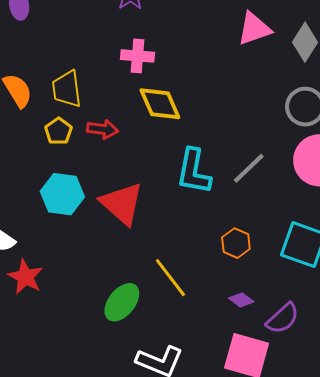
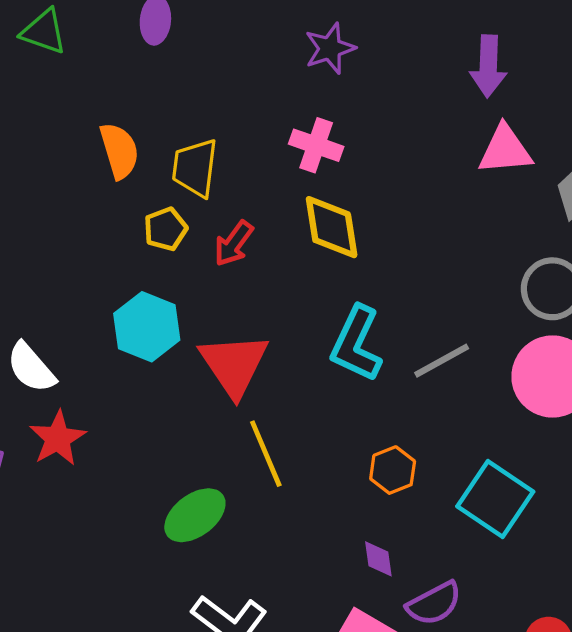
red arrow: (102, 129) -> (234, 243), turned 104
yellow line: (170, 278) -> (266, 454), moved
purple diamond: (241, 300) -> (378, 559), turned 30

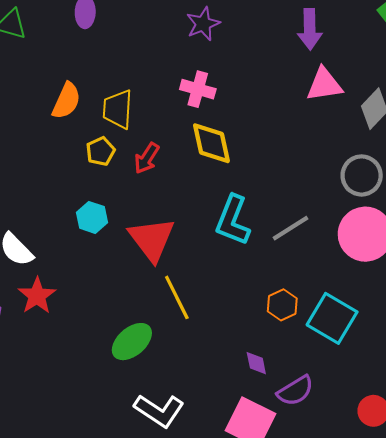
orange semicircle: (119, 151) -> (66, 101), turned 45
cyan hexagon: (147, 327) -> (92, 217), size x0.7
orange hexagon: (393, 470) -> (282, 305), moved

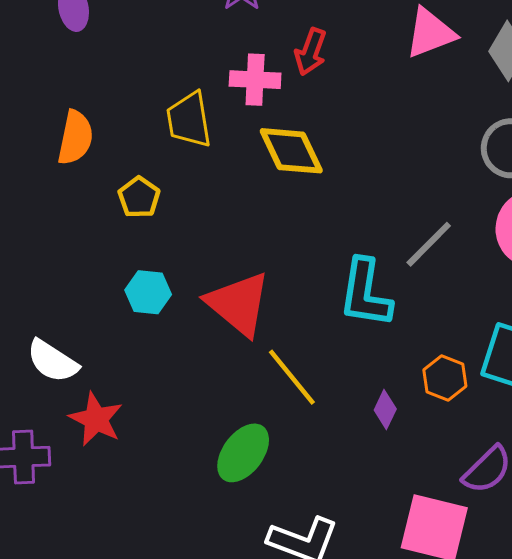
yellow trapezoid: (118, 109) -> (189, 120), moved
red arrow: (147, 158) -> (311, 52), moved
cyan L-shape: (233, 220) -> (365, 293), moved
orange hexagon: (282, 305) -> (445, 378), moved
purple diamond: (256, 363) -> (385, 410), moved, turned 50

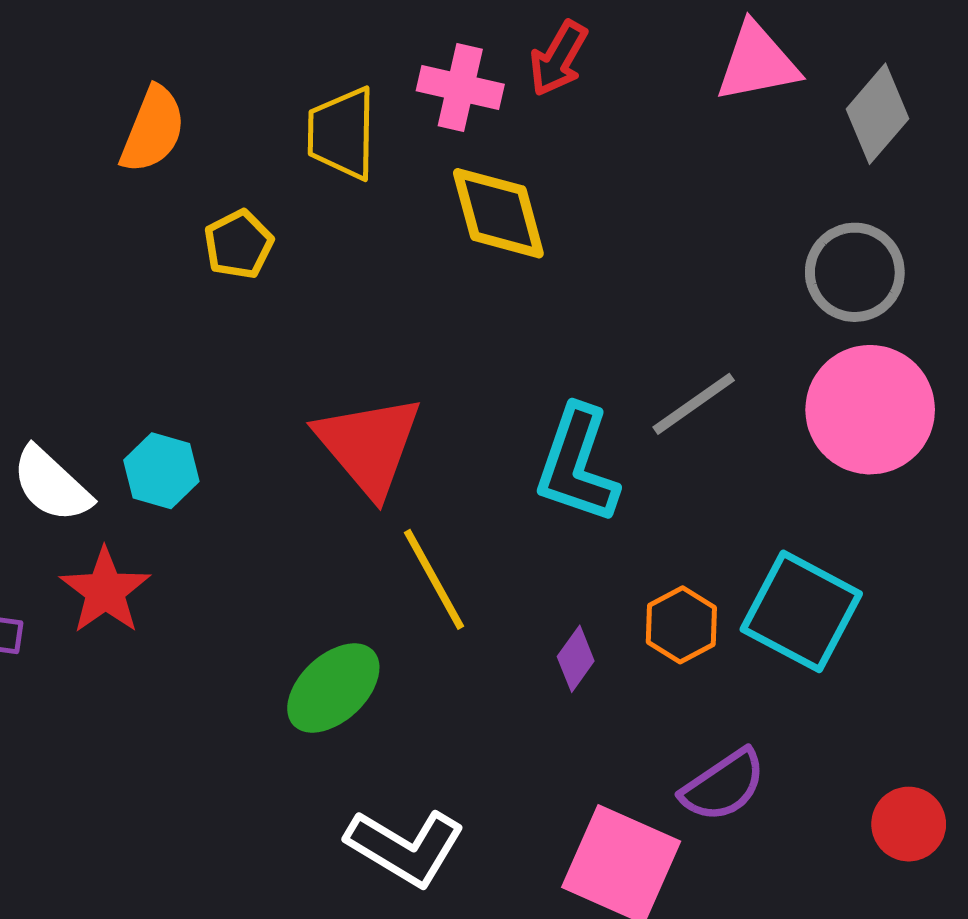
cyan hexagon: (148, 292) -> (161, 471), moved

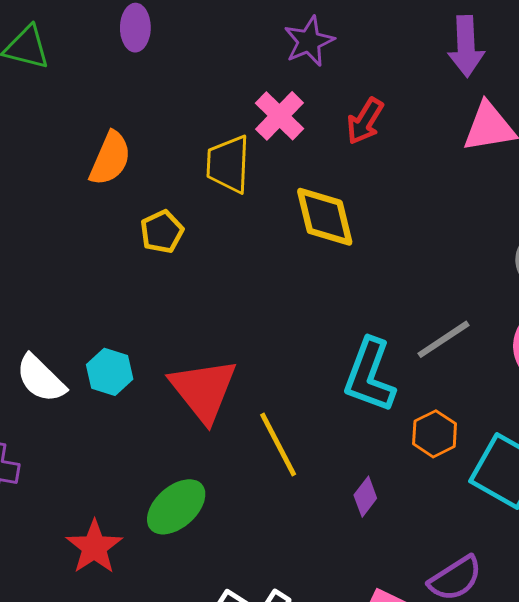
pink cross: (460, 88) -> (280, 116), moved, turned 30
red triangle: (369, 445) -> (204, 390), moved
red star: (105, 591) -> (94, 547), moved
orange hexagon: (681, 625) -> (435, 434), moved
green ellipse: (333, 688) -> (176, 507), moved

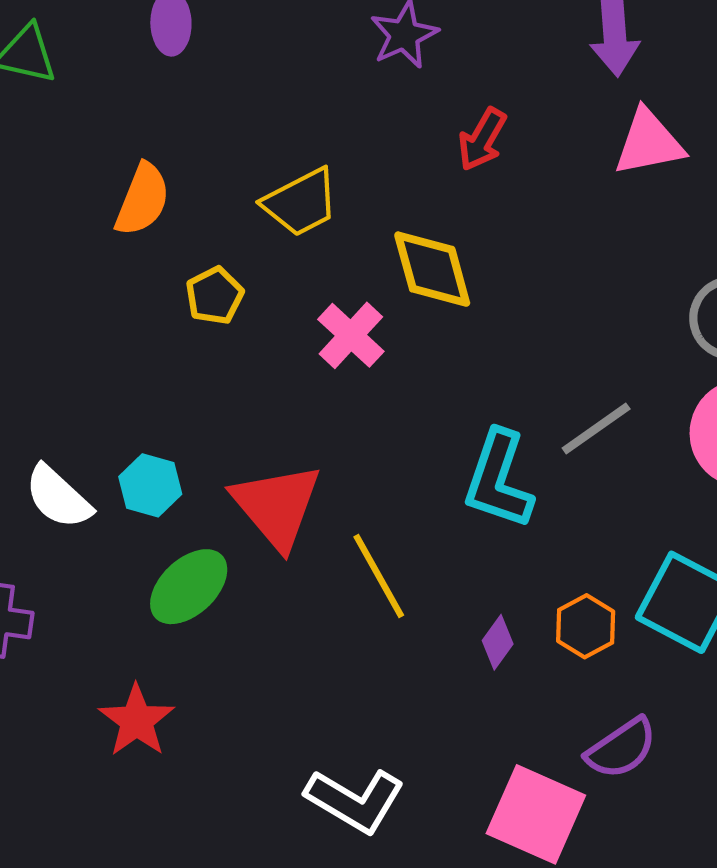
pink cross: (280, 116) -> (351, 335), moved
yellow trapezoid: (228, 164) -> (301, 202), turned -118
orange hexagon: (435, 434) -> (586, 626), moved
green ellipse: (176, 507) -> (189, 587), moved

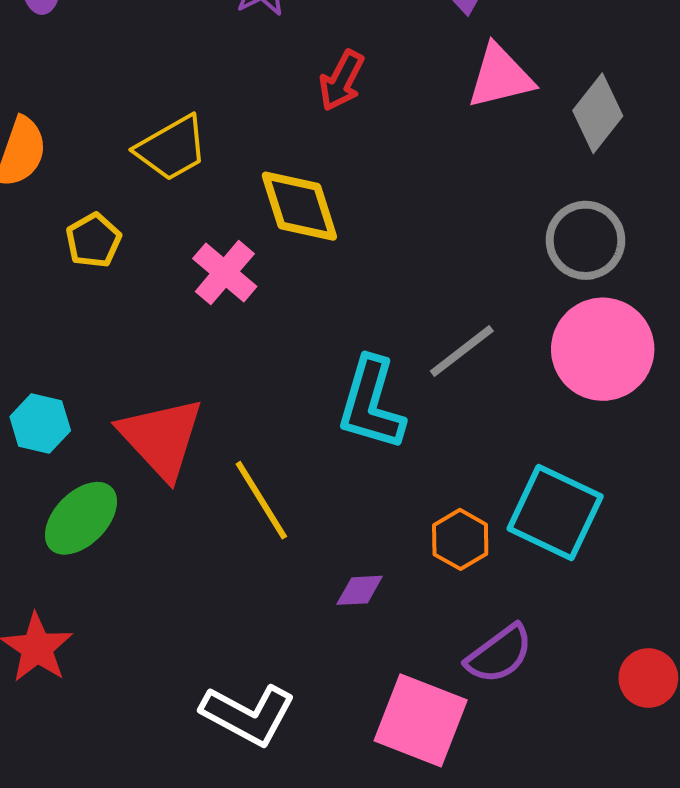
purple diamond: (498, 642) -> (360, 590), moved, turned 54

